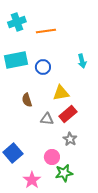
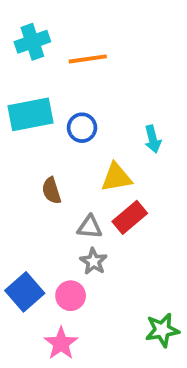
cyan arrow: (82, 61) -> (153, 139), moved
gray star: (70, 139) -> (93, 261), moved
pink circle: (52, 157) -> (71, 296), moved
green star: (64, 173) -> (162, 330), moved

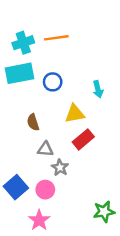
cyan cross: (32, 42) -> (23, 43), moved
gray triangle: (90, 227) -> (45, 149), moved

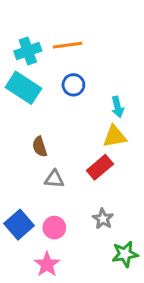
cyan rectangle: (20, 73) -> (23, 88), turned 44
blue circle: (53, 82) -> (73, 85), moved
yellow triangle: (75, 114) -> (115, 136), moved
gray star: (60, 168) -> (103, 219), moved

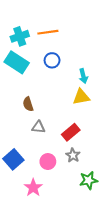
red rectangle: (100, 167) -> (71, 132), moved
pink circle: (54, 228) -> (48, 162), moved

